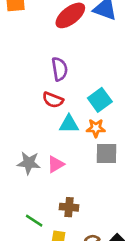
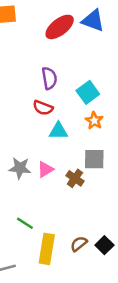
cyan square: (100, 100) -> (88, 92), moved
orange star: (96, 128) -> (94, 121), moved, turned 30
brown cross: (69, 207) -> (75, 178), moved, turned 30

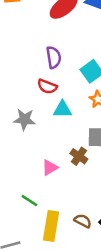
gray star: (20, 168) -> (24, 119), moved
pink triangle: (45, 169) -> (50, 168), moved
brown semicircle: (79, 244) -> (83, 221), turned 66

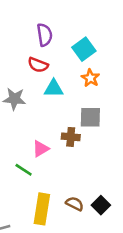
brown cross: (79, 156) -> (71, 137), turned -30
green line: (29, 201) -> (24, 170), moved

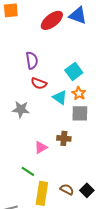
purple semicircle: (45, 35) -> (32, 60), moved
cyan triangle: (54, 88) -> (60, 97), moved, turned 35
gray square: (90, 117) -> (80, 113), moved
green line: (24, 170) -> (28, 171), moved

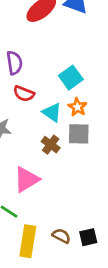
brown cross: (64, 138) -> (51, 145), moved, turned 32
pink triangle: (41, 147) -> (26, 179), size x1.5
black square: (87, 190) -> (88, 237), turned 32

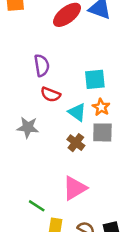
cyan square: (71, 78) -> (95, 79), turned 30
pink triangle: (26, 179) -> (75, 188), moved

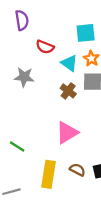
purple semicircle: (42, 65) -> (22, 20), moved
green line: (37, 206) -> (17, 147), moved

